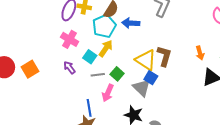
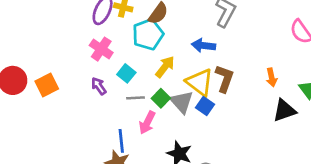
blue arrow: (131, 23) -> (203, 45), moved
yellow arrow: (106, 48) -> (165, 67), moved
gray triangle: (142, 88) -> (182, 102), moved

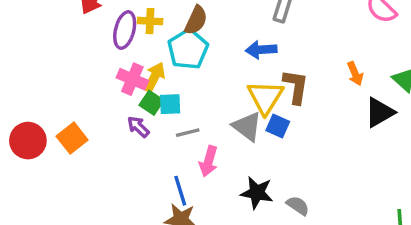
yellow arrow: (165, 67) -> (154, 77), moved
cyan square: (126, 73) -> (170, 104), turned -30
yellow triangle: (200, 82) -> (265, 97), turned 36
green square: (161, 98) -> (151, 103), moved

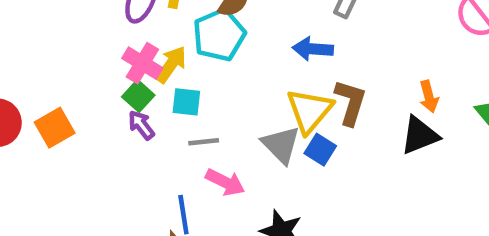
green square: (151, 103) -> (138, 96), moved
black triangle: (380, 112) -> (420, 135), moved
pink arrow: (209, 161) -> (225, 182), turned -88

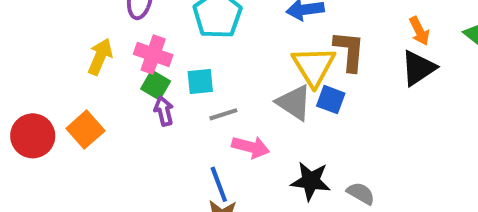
yellow arrow: (171, 64) -> (100, 57), moved
purple arrow: (141, 125) -> (164, 111), turned 36

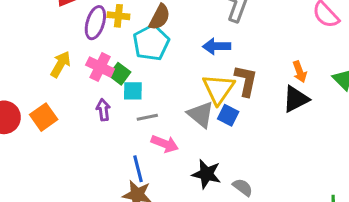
green square: (156, 85) -> (120, 74), moved

